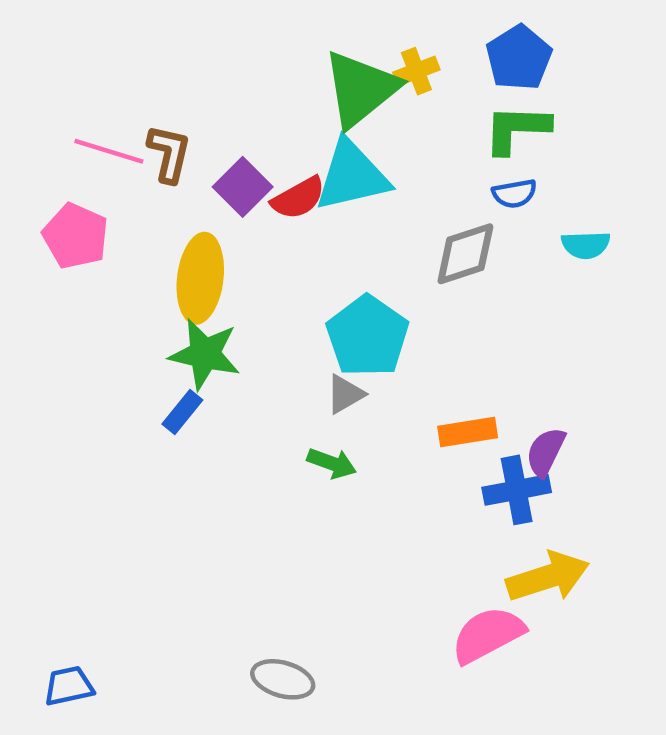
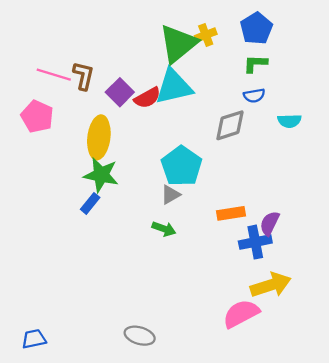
green L-shape: (517, 129) -> (255, 64), size x0.7

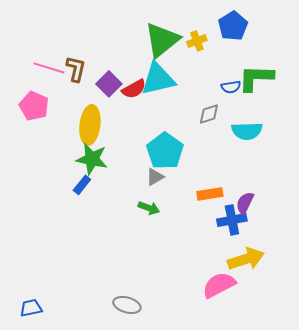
yellow cross: (206, 35) -> (197, 41), moved
green L-shape: (255, 64) -> (256, 78), moved, size x1.6
cyan semicircle: (289, 121) -> (247, 131), moved, size x1.4
gray diamond: (230, 125) -> (209, 114), size x0.7

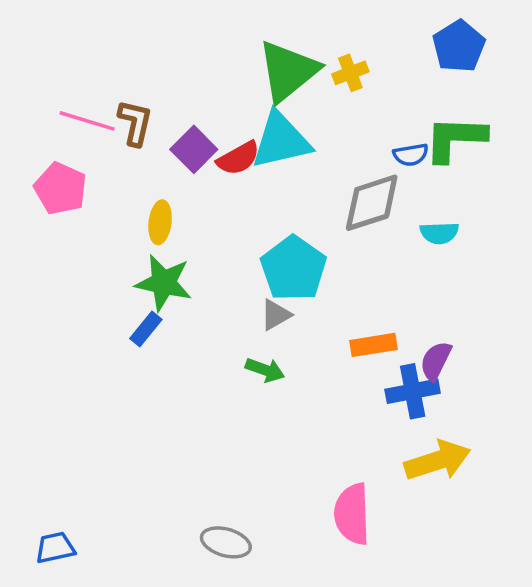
blue pentagon: (233, 26) -> (459, 46), moved
gray diamond: (209, 114) -> (372, 203), size x1.6
yellow ellipse: (90, 125) -> (160, 222), size x0.6
cyan semicircle: (247, 131) -> (439, 233), size x0.7
pink semicircle: (219, 285) -> (352, 514), moved, turned -64

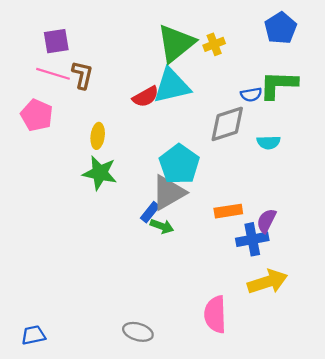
purple square: (194, 149) -> (56, 41), moved, turned 36
gray triangle: (276, 315) -> (168, 193), size x1.8
blue rectangle: (146, 329) -> (150, 212), moved

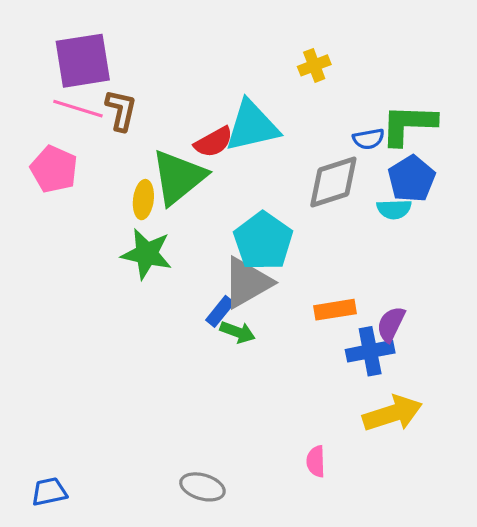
blue pentagon: (281, 28) -> (412, 179), moved
purple square: (56, 41) -> (83, 61), size x1.5
green triangle: (176, 43) -> (179, 177), moved
pink semicircle: (215, 314) -> (316, 461), size x0.6

